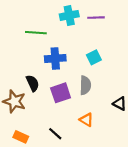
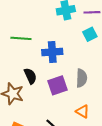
green line: (36, 33) -> (21, 38), moved
cyan square: (94, 57) -> (90, 34), moved

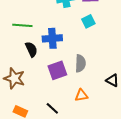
black semicircle: (30, 76) -> (31, 49), moved
orange triangle: (83, 111) -> (81, 95), turned -40

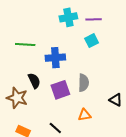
black semicircle: (31, 49) -> (34, 81), moved

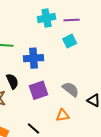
gray semicircle: (84, 83) -> (71, 89), moved, turned -54

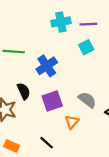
blue cross: (33, 58) -> (47, 66), turned -30
orange triangle: (63, 115) -> (72, 122), moved, turned -40

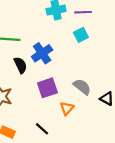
black semicircle: (24, 91) -> (20, 65), moved

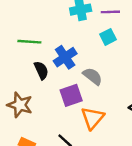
gray semicircle: (82, 87) -> (93, 76), moved
orange triangle: (67, 108) -> (93, 118), size x1.5

